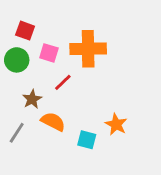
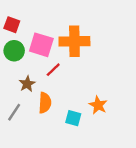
red square: (25, 31) -> (12, 25), moved
pink square: (49, 53) -> (41, 45), size x1.5
orange semicircle: (53, 122) -> (45, 103), turned 66

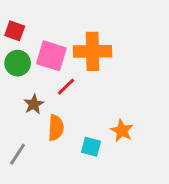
gray line: (14, 112) -> (18, 154), moved

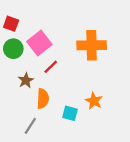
orange cross: (92, 51) -> (92, 45), moved
pink square: (51, 56) -> (39, 43), turned 35
gray line: (18, 154) -> (30, 126), moved

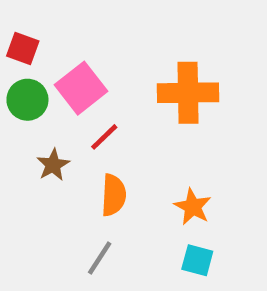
orange semicircle: (43, 99) -> (114, 195), moved
cyan square: (70, 113) -> (197, 260), moved
gray line: (30, 126) -> (100, 258), moved

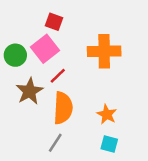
red square: (23, 49) -> (54, 22), moved
brown star: (53, 165) -> (29, 91), size x1.5
orange semicircle: (114, 195) -> (63, 108), size x1.4

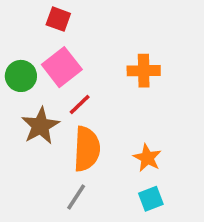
red square: (54, 22) -> (58, 19), moved
orange cross: (104, 51) -> (144, 71), size x0.7
cyan square: (109, 144) -> (151, 199), turned -36

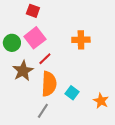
orange star: (147, 158) -> (101, 101), moved
cyan square: (151, 199) -> (72, 93), moved, turned -32

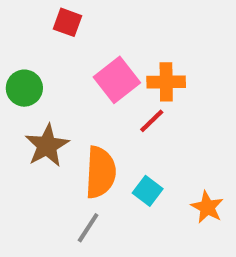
pink square: (35, 38) -> (117, 80), moved
red line: (45, 59) -> (152, 121), moved

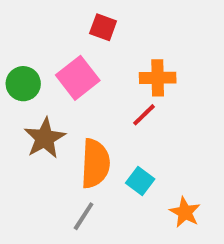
red square: (68, 22) -> (103, 27), moved
pink square: (117, 80) -> (78, 78), moved
orange star: (207, 207) -> (185, 212), moved

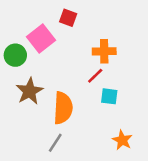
pink square: (78, 78) -> (41, 38), moved
cyan square: (140, 181) -> (109, 96), moved, turned -30

